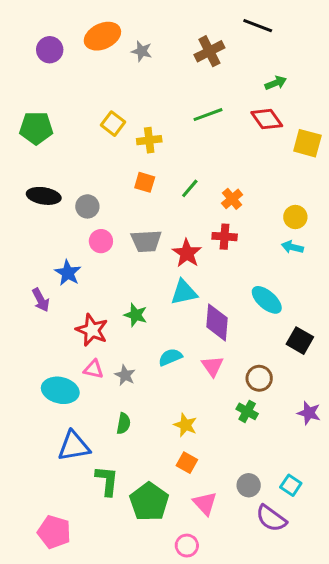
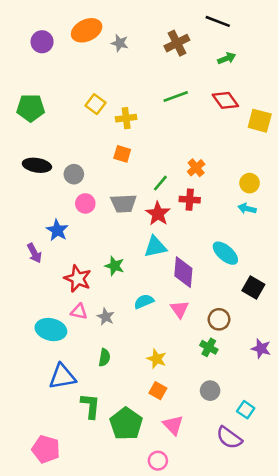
green arrow: (276, 83) -> (227, 58), moved
green line: (190, 188) -> (160, 183), moved
gray circle: (249, 485) -> (210, 391), moved

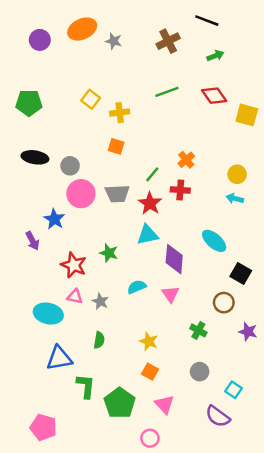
pink circle: (85, 203) -> (81, 194), size x1.5
brown circle: (219, 319) -> (224, 303), moved

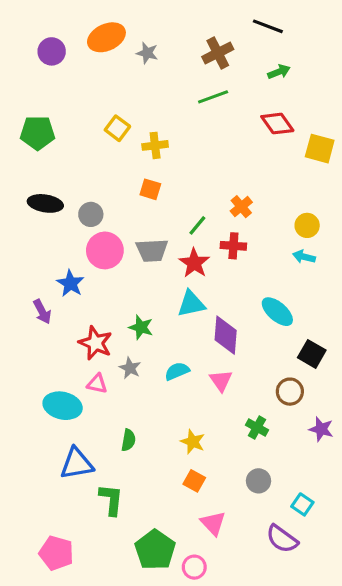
green line: (167, 92) -> (213, 97), moved
gray star: (100, 301) -> (130, 368), moved
green pentagon: (120, 403) -> (155, 550), moved

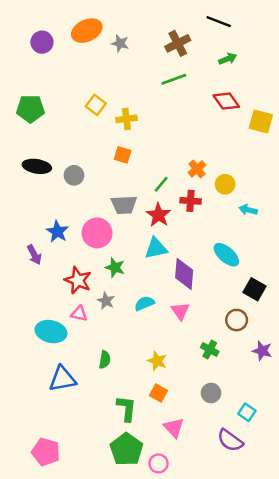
yellow circle: (307, 225) -> (225, 184), moved
pink circle: (105, 250) -> (97, 233), moved
green L-shape: (111, 500) -> (126, 408), moved

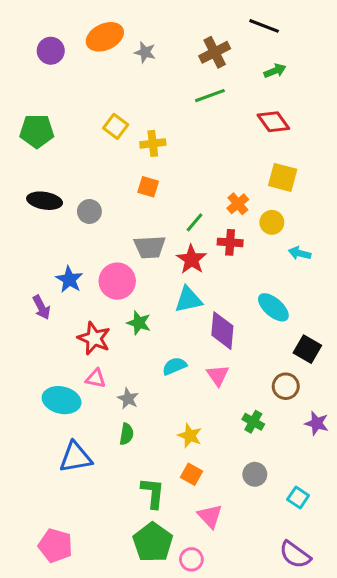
yellow square: (261, 122) -> (283, 177), moved
gray star: (106, 301) -> (128, 399), moved
purple semicircle: (230, 440) -> (295, 555), moved

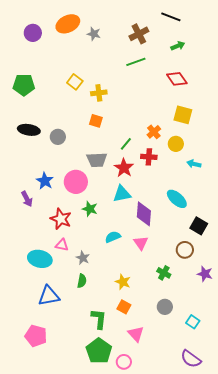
pink pentagon: (55, 545) -> (36, 336), moved

